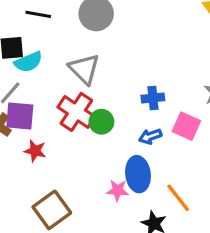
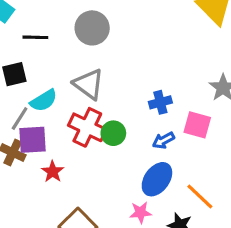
cyan semicircle: (28, 62) -> (44, 101), moved
red star: (35, 151) -> (53, 172), turned 30
blue ellipse: (138, 174) -> (157, 179), turned 52
pink star: (118, 190) -> (140, 212), moved

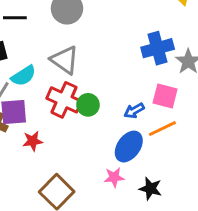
blue cross: (160, 102) -> (158, 48), moved, size x1.5
red star: (53, 172) -> (33, 141), turned 30
orange line: (200, 197) -> (162, 129), moved, turned -68

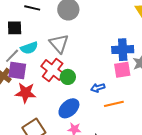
pink square: (165, 96) -> (122, 70), moved, turned -36
red star: (33, 141) -> (26, 93), size x1.5
blue ellipse: (129, 147) -> (69, 108), moved

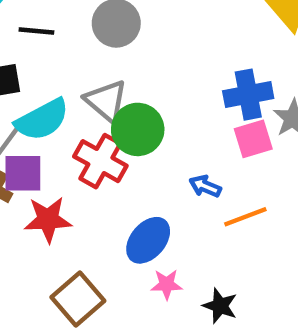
cyan semicircle: (29, 48) -> (42, 120), size x1.4
green circle: (68, 77) -> (138, 129), moved, size x1.5
blue arrow: (98, 88) -> (205, 186), turned 48

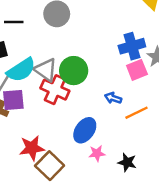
gray triangle: (106, 101) -> (46, 70), moved
red star: (48, 219) -> (32, 148), moved

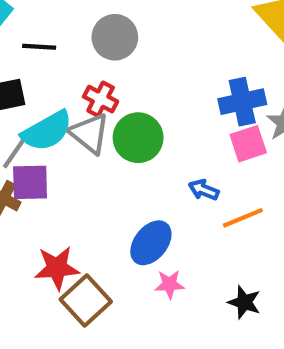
red cross: (55, 90) -> (101, 99), moved, size x0.7
black star: (127, 162) -> (244, 302), moved

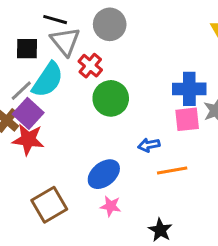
cyan semicircle: (47, 131) -> (48, 80), turned -39
gray triangle: (89, 133) -> (65, 41), moved
purple square: (30, 182) -> (28, 113), turned 32
blue arrow: (204, 190) -> (149, 145), turned -45
red star: (57, 268) -> (28, 140), moved

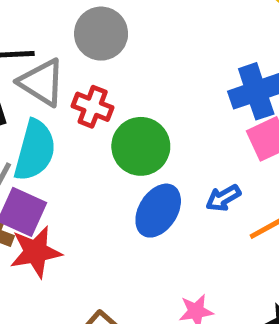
blue ellipse: (104, 174) -> (158, 211), moved

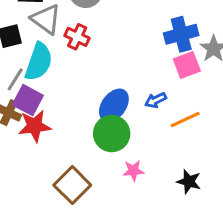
green circle: (141, 146) -> (112, 134), moved

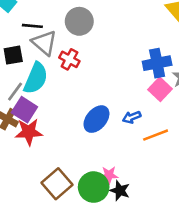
pink square: (187, 65) -> (160, 89), turned -30
green circle: (112, 134) -> (94, 187), moved
black star: (189, 182) -> (120, 191), moved

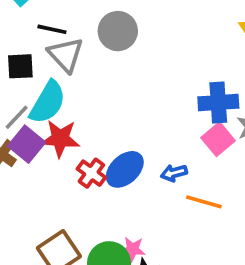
red cross: (69, 59) -> (91, 173), moved
red star: (29, 132) -> (60, 139), moved
orange line: (156, 135) -> (204, 202), turned 30

